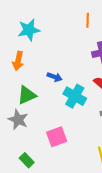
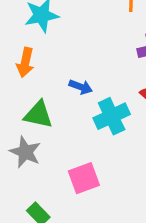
green triangle: (27, 95) -> (38, 115), turned 36
cyan cross: (75, 96) -> (112, 116), turned 35

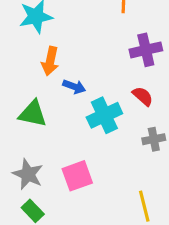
orange arrow: (25, 62) -> (50, 61), moved
gray star: (25, 152) -> (28, 174), moved

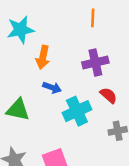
purple cross: (146, 50) -> (95, 63), moved
orange arrow: (50, 61) -> (43, 57), moved

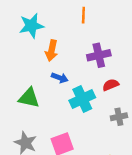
orange line: (93, 18) -> (83, 15), moved
red semicircle: (108, 95) -> (111, 85), turned -63

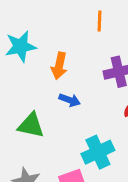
cyan star: (31, 26) -> (21, 46), moved
cyan cross: (82, 99) -> (98, 152), moved

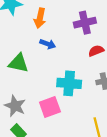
cyan cross: (98, 152) -> (69, 83), turned 30

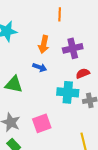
orange arrow: (40, 18) -> (44, 44), moved
cyan cross: (69, 83) -> (68, 92), moved

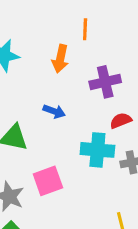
orange arrow: (44, 44) -> (60, 59), moved
pink square: (42, 123) -> (48, 181), moved

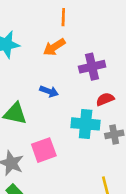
orange line: (85, 29) -> (63, 17), moved
orange arrow: (60, 59) -> (54, 47), turned 45

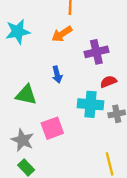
blue arrow: (49, 91) -> (57, 75), turned 56

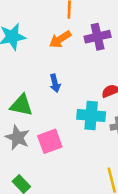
purple cross: (96, 52) -> (98, 37), moved
gray star: (23, 140) -> (17, 137), moved

